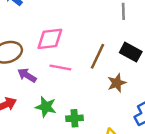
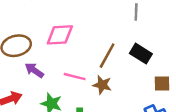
pink line: (60, 67) -> (75, 77), moved
brown star: (117, 83) -> (102, 85), moved, turned 30

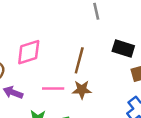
black rectangle: (141, 54) -> (123, 48), moved

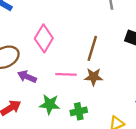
pink diamond: (29, 52) -> (44, 38), turned -44

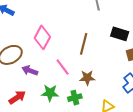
pink line: (66, 74) -> (63, 67), turned 54
brown star: (94, 77) -> (87, 78), moved

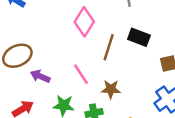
black rectangle: (120, 34) -> (139, 37), moved
pink diamond: (42, 37) -> (84, 22), moved

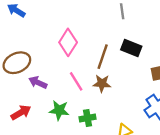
pink diamond: (84, 22) -> (68, 42), moved
brown star: (111, 89) -> (102, 83), moved

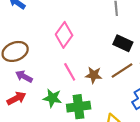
brown line: (103, 57) -> (122, 70), moved, turned 35
purple arrow: (38, 82) -> (24, 76), moved
green cross: (88, 118) -> (79, 107), size x1.5

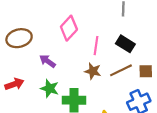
pink line: (70, 72) -> (96, 46), moved, turned 30
purple arrow: (24, 76) -> (48, 61), moved

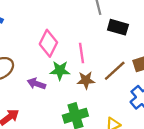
black rectangle: (125, 44) -> (118, 27), moved
green star: (50, 88) -> (60, 70), moved

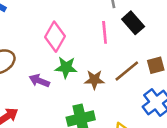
black rectangle: (118, 27) -> (133, 23), turned 30
pink line: (81, 53) -> (105, 32), moved

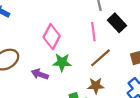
brown line: (127, 71) -> (100, 58), moved
brown star: (94, 80) -> (96, 86), moved

